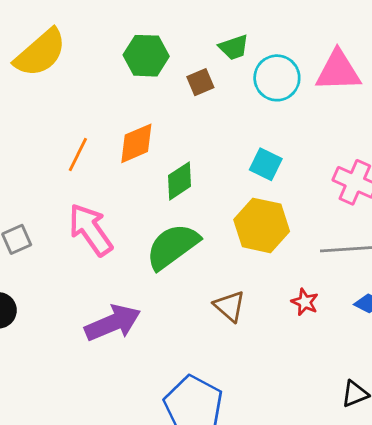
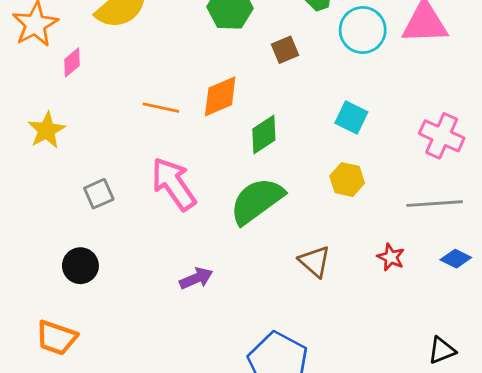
brown square: (200, 82) -> (285, 50), moved
orange line: (78, 154) -> (161, 108), turned 76
yellow hexagon: (262, 225) -> (347, 180), size x0.6
purple arrow: (113, 323) -> (196, 278), size x0.6

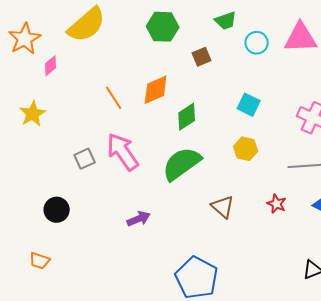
cyan circle: (363, 30) -> (257, 43), size x0.7
orange line: (161, 108) -> (114, 98), turned 45
gray square: (99, 194) -> (85, 159), moved
orange trapezoid: (56, 338) -> (40, 261), size x0.7

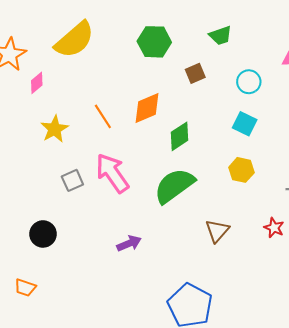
cyan circle: (257, 43) -> (249, 82), moved
yellow star: (33, 114) -> (55, 129), moved
brown triangle: (223, 207) -> (217, 231), turned 30

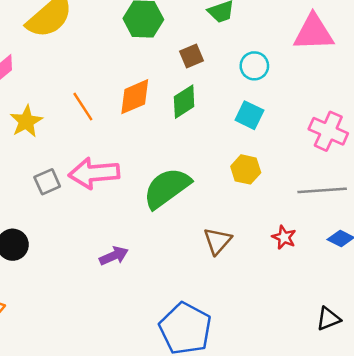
green diamond: (179, 136) -> (184, 102), moved
pink arrow: (112, 173) -> (94, 173), turned -60

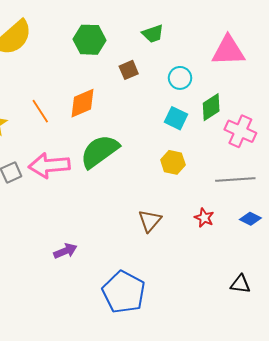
green diamond: (184, 102) -> (211, 107), moved
green semicircle: (167, 188) -> (100, 151), moved
purple arrow: (114, 256) -> (65, 251), moved
black triangle: (328, 319) -> (240, 284), turned 30

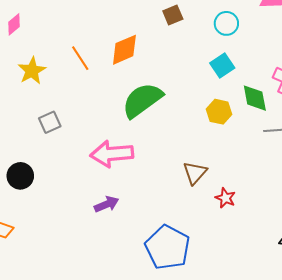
green diamond: (211, 107) -> (255, 98), moved, turned -68
cyan square: (176, 118) -> (222, 65), turned 30
pink arrow: (49, 165) -> (112, 154), moved
red star: (204, 218) -> (225, 198), moved

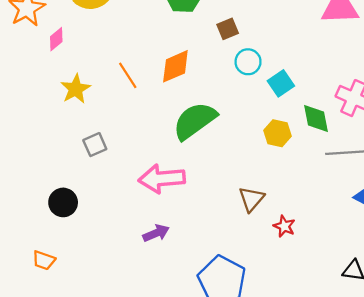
cyan circle: (226, 23) -> (248, 62), moved

